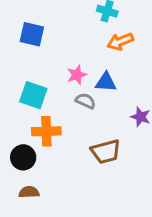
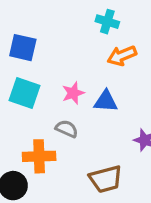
cyan square: (33, 95) -> (24, 93), moved
gray semicircle: (85, 101) -> (67, 129), moved

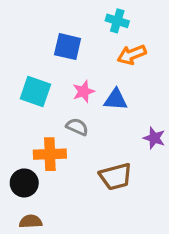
blue square: (23, 48) -> (68, 47), moved

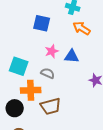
orange arrow: (132, 55) -> (82, 28), turned 54
cyan square: (35, 92) -> (19, 66), moved
brown trapezoid: (116, 177) -> (51, 106), moved

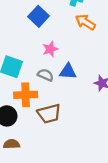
blue square: (42, 23) -> (38, 16), turned 30
blue triangle: (72, 56) -> (68, 71), moved

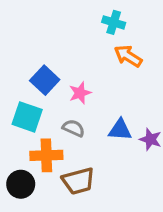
blue square: (38, 16) -> (45, 80), moved
blue triangle: (68, 71) -> (120, 130), moved

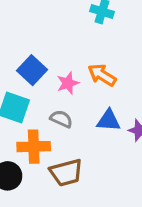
orange arrow: (128, 56) -> (102, 75), moved

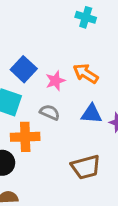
brown trapezoid: (66, 173) -> (86, 167), moved

